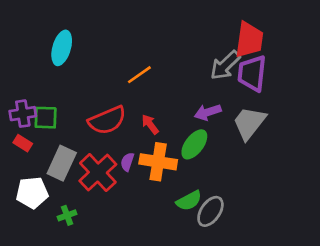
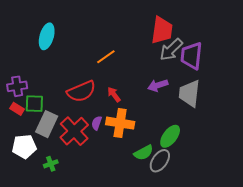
red trapezoid: (249, 40) -> (162, 30), moved
green square: (46, 118) -> (34, 104), moved
gray trapezoid: (249, 123) -> (189, 93), turned -32
green ellipse: (194, 144) -> (170, 136), moved

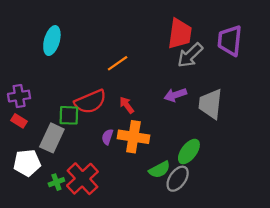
purple trapezoid: (191, 56) -> (230, 41), moved
green square: (34, 104) -> (69, 115), moved
red cross: (74, 131) -> (82, 179), moved

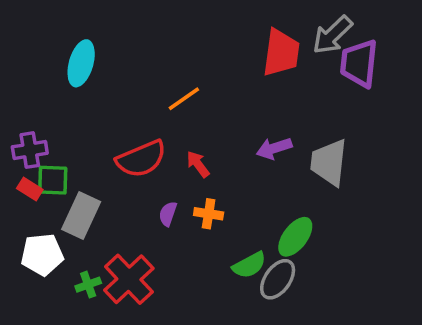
gray arrow: (190, 55) -> (332, 35), moved
green square: (69, 115) -> (53, 180), moved
orange cross: (133, 137) -> (209, 214), size x0.6

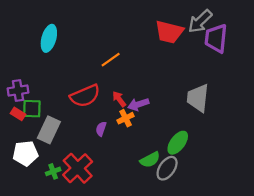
red trapezoid: (281, 53) -> (169, 32), turned 96
purple arrow: (274, 148) -> (138, 104), moved
orange cross: (209, 214) -> (126, 118), moved, turned -35

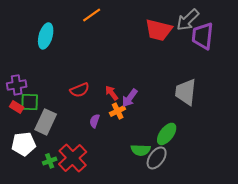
orange line: (111, 60) -> (92, 15), moved
red semicircle: (85, 96) -> (80, 90), size x0.7
purple arrow: (138, 104) -> (130, 98), turned -36
green semicircle: (150, 160) -> (141, 150), turned 30

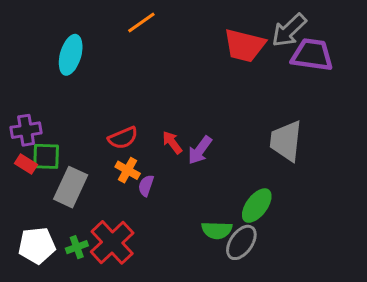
purple trapezoid: (203, 36) -> (312, 55), turned 92
orange cross: (118, 111) -> (128, 170), moved, turned -35
white pentagon: (24, 144) -> (37, 246), moved

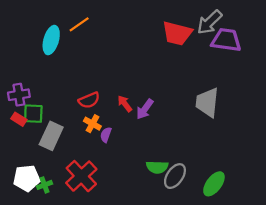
orange line: (141, 22) -> (79, 24), moved
green ellipse: (257, 206) -> (214, 184), moved
green cross: (77, 247) -> (44, 185), moved

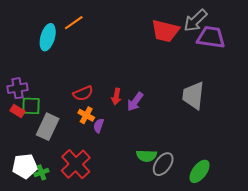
red arrow: (125, 104) -> (116, 96), turned -133

